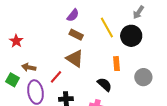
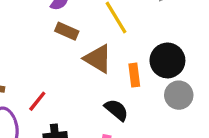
black circle: (131, 36) -> (167, 60), moved
brown triangle: (75, 59) -> (98, 59), moved

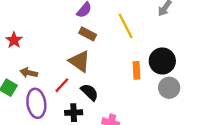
brown triangle: (98, 59) -> (80, 61), moved
black semicircle: (116, 110) -> (90, 92), moved

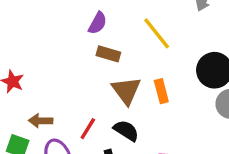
brown triangle: (80, 61) -> (126, 91), moved, turned 30
orange rectangle: (137, 70) -> (161, 91), moved

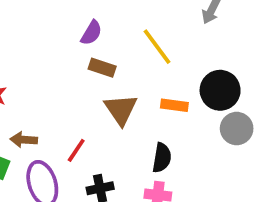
orange rectangle: (161, 91) -> (174, 105), moved, turned -70
black semicircle: (126, 131) -> (162, 158), moved, turned 65

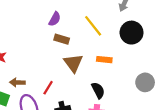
black circle: (220, 90) -> (132, 33), moved
gray circle: (237, 129) -> (145, 82), moved
black semicircle: (162, 158) -> (98, 90), turned -35

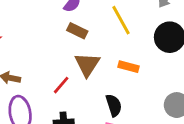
red line: (48, 88) -> (61, 85), moved

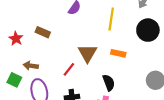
yellow line: (121, 20) -> (111, 19), turned 40
brown rectangle: (77, 31) -> (43, 32), moved

